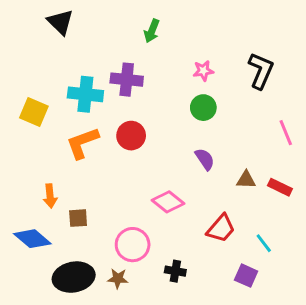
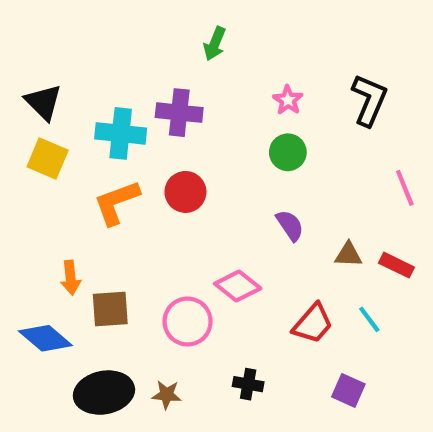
black triangle: (60, 22) -> (43, 102), moved
pink star: (203, 71) -> (288, 100), turned -30
brown square: (78, 218) -> (110, 309), size x1.4
cyan line: (264, 243) -> (369, 319), moved
pink circle: (133, 245) -> (188, 322), moved

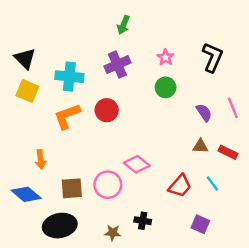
purple cross: (179, 113) -> (117, 65), moved, turned -30
purple semicircle: (290, 225) -> (204, 113), moved
brown square: (110, 309) -> (72, 188), moved
brown star: (167, 395) -> (113, 233), moved

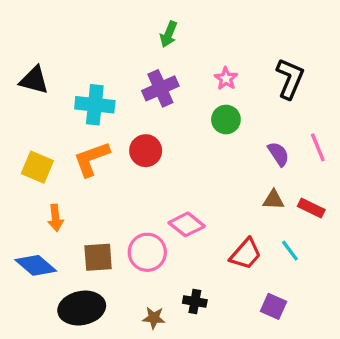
black triangle: (25, 59) -> (34, 80), turned -30
yellow square: (27, 91) -> (37, 167), moved

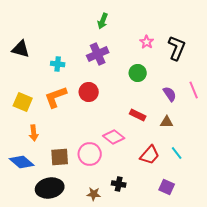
pink star: (226, 79) -> (147, 42), moved
cyan cross: (95, 105) -> (58, 64), size x0.6
red rectangle: (311, 208) -> (138, 115), moved

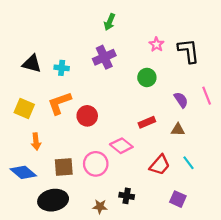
black L-shape: (177, 48) -> (188, 51), turned -30
black triangle: (21, 49) -> (32, 64), moved
red circle: (89, 92) -> (87, 116), moved
red rectangle: (138, 115) -> (147, 122), turned -49

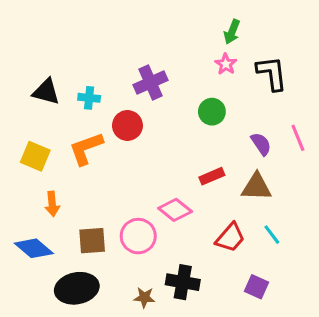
green arrow: (110, 22) -> (232, 32), moved
red circle: (87, 116) -> (127, 125), moved
brown triangle: (178, 130) -> (256, 187), size x1.5
black cross: (127, 196) -> (183, 282), size x1.5

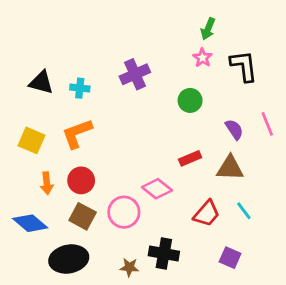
red circle: (127, 125) -> (81, 180), moved
brown square: (92, 241) -> (83, 216), turned 32

